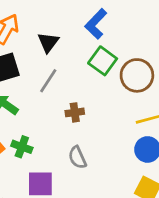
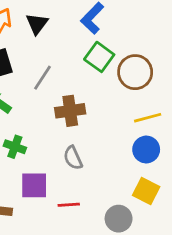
black triangle: (48, 42) -> (37, 24), moved
brown cross: (75, 112) -> (70, 111), size x1.5

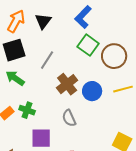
brown cross: (70, 111) -> (67, 84), turned -30
blue circle: (146, 150) -> (92, 91), moved

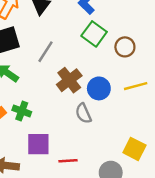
brown circle: (114, 56) -> (125, 47), size x0.7
gray semicircle: (69, 118) -> (83, 113), moved

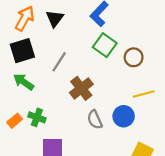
blue circle: (99, 88) -> (124, 116), moved

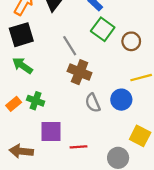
gray line: (59, 62) -> (70, 46), moved, turned -65
brown cross: (81, 88) -> (80, 72), turned -30

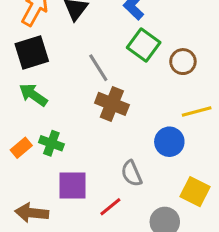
gray semicircle: (93, 103) -> (132, 173), moved
red line: (78, 147) -> (110, 207), turned -35

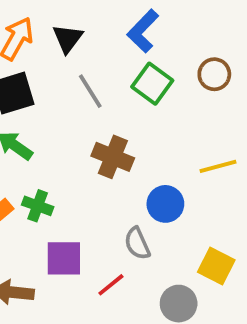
brown circle: (183, 62) -> (214, 74), moved
gray line: (98, 68) -> (90, 91), moved
blue circle: (169, 142) -> (165, 204), moved

